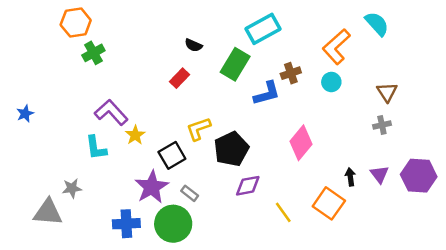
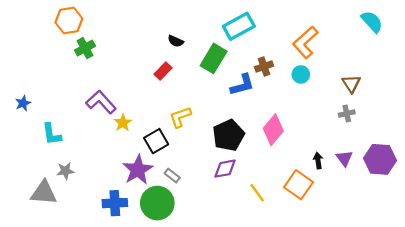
cyan semicircle: (377, 24) -> (372, 22), moved
cyan L-shape: (96, 148) -> (52, 134), moved
black pentagon: (231, 149) -> (228, 135), moved

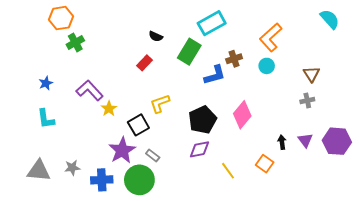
blue star: (23, 103) -> (46, 83), moved
gray star: (65, 171) -> (72, 168), moved
orange square: (299, 185) -> (265, 164), size x0.7

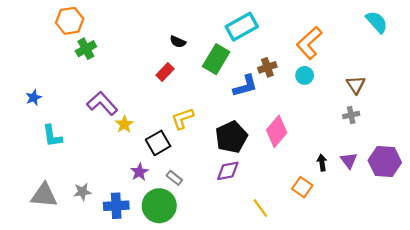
blue star: (46, 83) -> (34, 98), moved
purple star: (122, 150) -> (139, 172), size x0.6
yellow line: (228, 171) -> (260, 208), moved

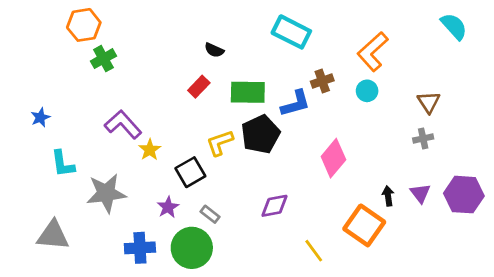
cyan rectangle: (242, 27) -> (291, 32), turned 56
green rectangle: (216, 59) -> (248, 92), moved, turned 60
black pentagon: (231, 137) -> (260, 134), moved
orange square: (302, 187) -> (364, 225), size x1.6
gray star: (82, 192) -> (106, 193), moved, size x1.8

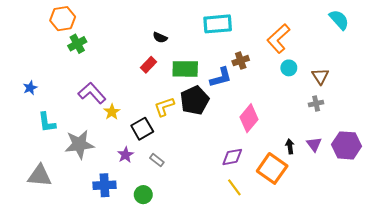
cyan rectangle: (291, 32) -> (218, 24), turned -32
cyan circle: (367, 91) -> (289, 68), moved
purple diamond: (275, 206) -> (232, 157), moved
green circle: (192, 248) -> (143, 195), moved, size x0.6

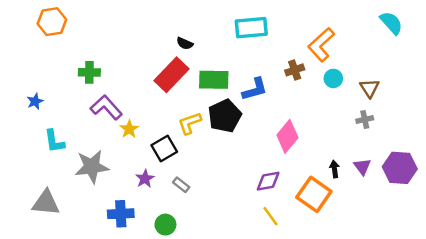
orange hexagon: (63, 19) -> (52, 22), moved
green cross: (77, 44) -> (89, 72), moved, turned 30
brown cross: (241, 61) -> (295, 70), moved
red rectangle: (148, 65) -> (171, 75), size x1.8

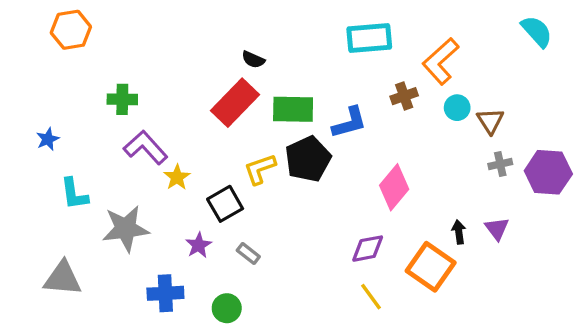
cyan rectangle: (251, 28) -> (369, 38), moved
brown triangle: (370, 88) -> (490, 121), moved
purple hexagon: (400, 168) -> (548, 172), moved

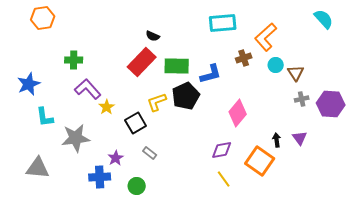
blue star: (48, 139) -> (29, 84), size x1.6
purple star: (199, 245) -> (116, 158), moved

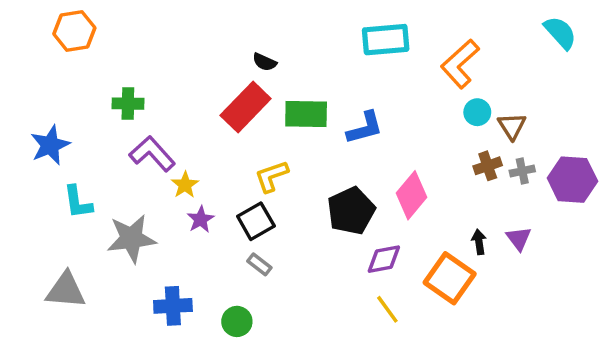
brown cross: (244, 58) -> (488, 166), moved
black pentagon: (186, 96) -> (351, 211), moved
black square: (136, 123) -> (256, 221), moved
purple star: (116, 158) -> (201, 219), moved

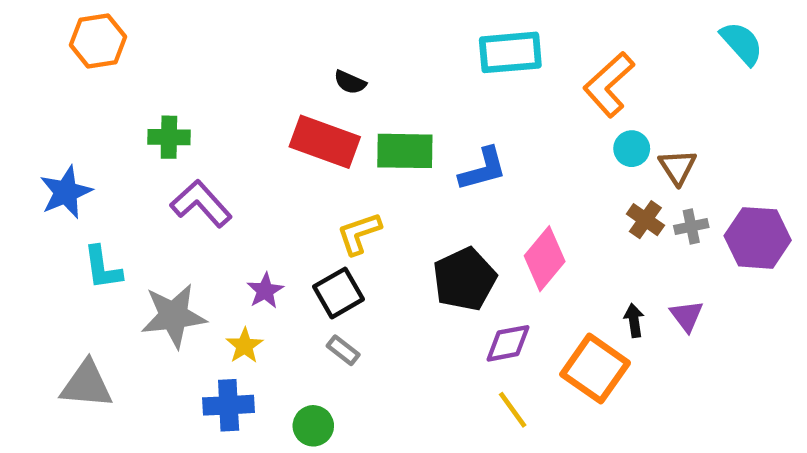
red rectangle: (246, 107) -> (325, 142), turned 66
brown cross: (488, 166) -> (645, 220), turned -36
yellow star: (185, 185) -> (245, 346), moved

